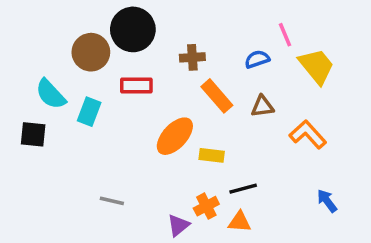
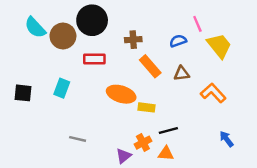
cyan semicircle: (51, 94) -> (35, 28), moved
cyan rectangle: (89, 112) -> (62, 88), moved
orange ellipse: (175, 136) -> (121, 94), turned 64

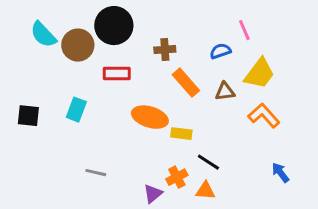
yellow trapezoid: (219, 46) -> (259, 74), moved, turned 76
black line: (168, 130) -> (208, 162), turned 48

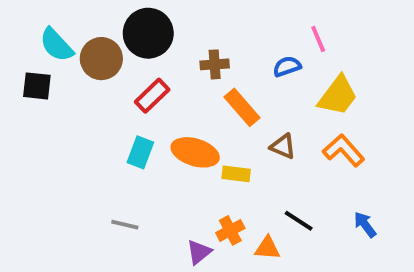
red rectangle: (117, 74) -> (152, 96), turned -44
brown triangle: (225, 92) -> (283, 146), moved, turned 30
cyan rectangle: (76, 110) -> (140, 152), moved
black square: (28, 116) -> (37, 86), moved
black line: (208, 162) -> (299, 221), moved

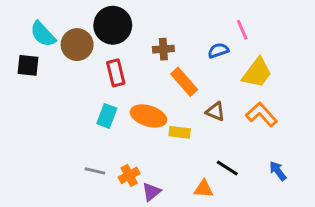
red rectangle: (152, 96) -> (116, 73), turned -60
orange cross: (230, 230) -> (129, 175), moved

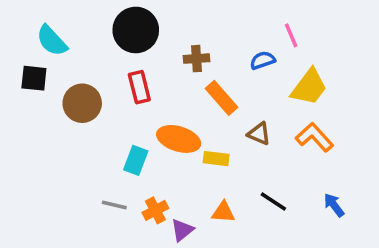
brown circle: (77, 45) -> (82, 103), moved
cyan rectangle: (107, 116) -> (136, 160), moved
orange triangle: (203, 189) -> (223, 212), moved

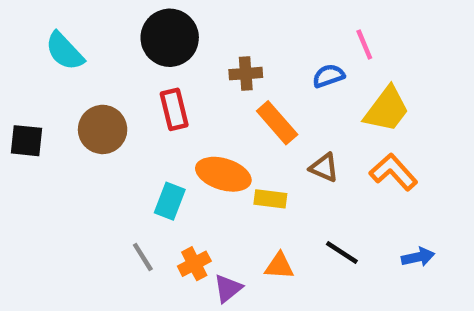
black square: (34, 78) -> (27, 141), moved
gray line: (114, 205) -> (143, 257), turned 45
blue arrow: (334, 205) -> (418, 257), turned 115

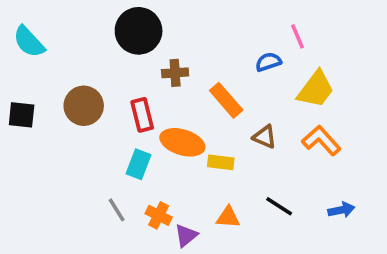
cyan semicircle: (65, 51) -> (29, 42), moved
brown cross: (246, 74) -> (175, 73), moved
red rectangle: (174, 109) -> (142, 115), moved
orange cross: (194, 264) -> (159, 215), turned -35

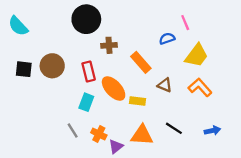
black square: (22, 115) -> (24, 69), moved
orange ellipse: (182, 142) -> (114, 89), turned 30
orange triangle: (228, 217) -> (142, 135), size x1.5

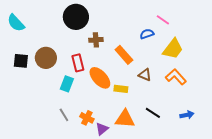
pink line: (185, 23) -> (163, 20), turned -32
cyan rectangle: (86, 102) -> (67, 84), moved

